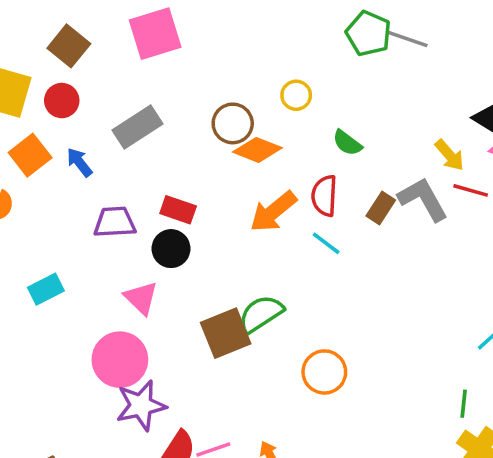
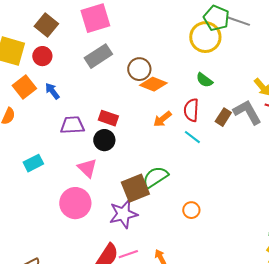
yellow circle: (296, 95) -> (205, 37), moved, size x1.8
gray rectangle: (138, 127) -> (98, 56), moved
orange arrow: (273, 212) -> (162, 119), size x0.7
orange circle: (324, 372) -> (191, 210), size x0.7
purple star: (141, 405) -> (123, 214), moved

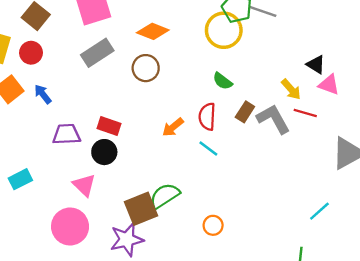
orange diamond: (153, 84) -> (153, 31), moved
brown rectangle: (223, 117) -> (245, 112), moved
orange circle: (191, 210) -> (213, 225), moved

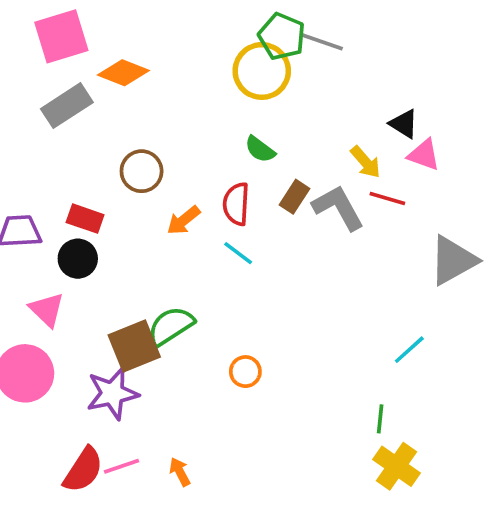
orange diamond: (153, 31) -> (123, 73), moved
brown circle: (146, 68) -> (142, 171), moved

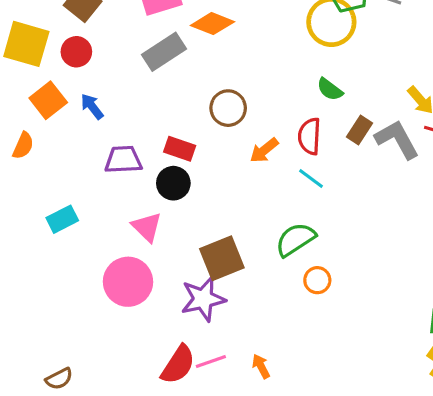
green semicircle: (171, 326) -> (295, 239), moved

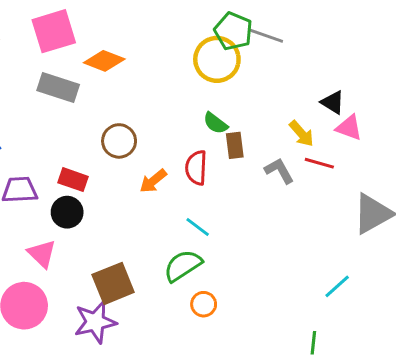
gray rectangle: (164, 52) -> (58, 88), turned 51
brown rectangle: (360, 130) -> (235, 145), moved, turned -40
gray L-shape: (397, 139) -> (279, 171), size x0.7
cyan line: (311, 178) -> (198, 227), moved

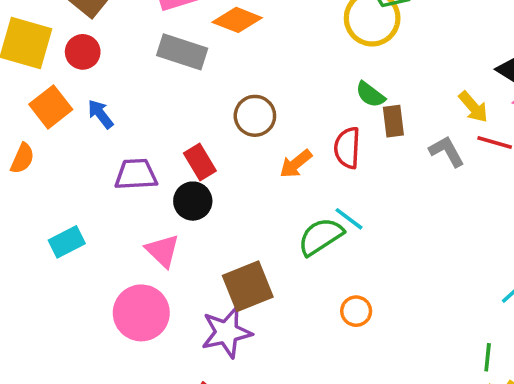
red rectangle: (73, 180) -> (200, 162), turned 40
green semicircle: (183, 266) -> (321, 237), moved

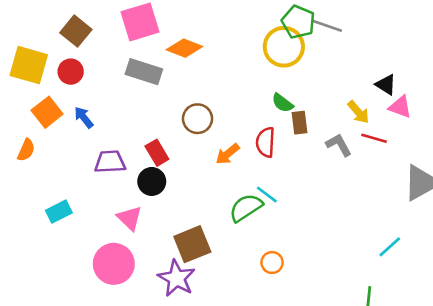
purple star: (227, 332) -> (177, 278), turned -30

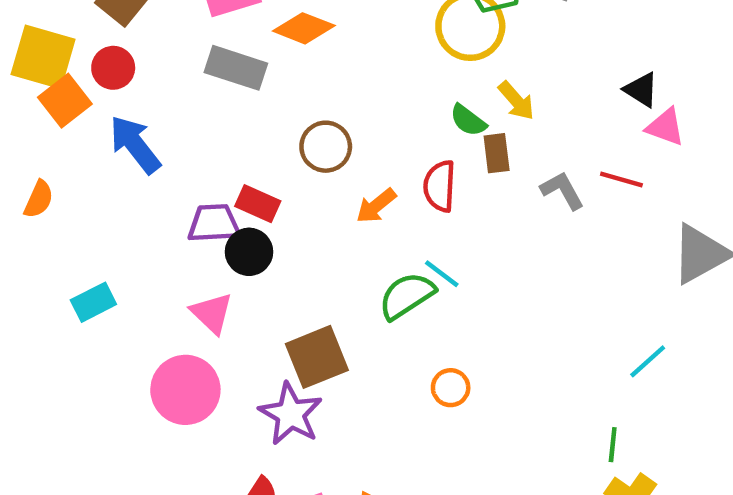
orange square: (47, 112) -> (65, 101), moved
yellow arrow: (358, 112) -> (516, 101), moved
blue arrow: (84, 117) -> (135, 144), size x1.6
red rectangle: (157, 153) -> (258, 204), turned -35
purple trapezoid: (110, 162) -> (214, 223), moved

